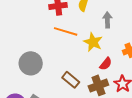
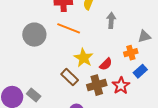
yellow star: (93, 42) -> (84, 58), moved
gray circle: (31, 63) -> (34, 35), moved

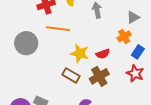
red semicircle: (106, 64) -> (103, 54), turned 40
red star: (121, 86) -> (135, 73), moved

